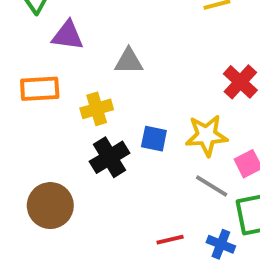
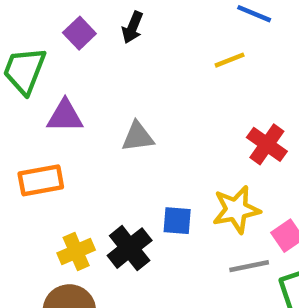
yellow cross: (97, 109) -> (76, 252), moved
gray line: (212, 186) -> (249, 266), turned -36

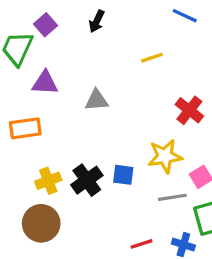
purple square: (79, 33) -> (46, 25), moved
yellow line: (230, 60) -> (152, 58), moved
blue square: (177, 221) -> (123, 175), moved

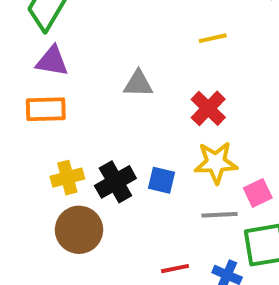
purple triangle: (45, 83) -> (52, 61), moved
red cross: (189, 110) -> (208, 108), moved
brown circle: (41, 223) -> (79, 230), moved

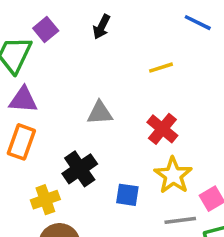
orange rectangle: (46, 109) -> (21, 142), turned -64
yellow star: (216, 163) -> (173, 175), turned -30
black cross: (115, 182) -> (80, 169), moved

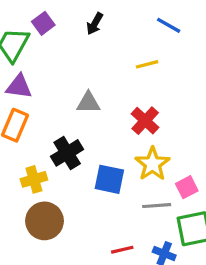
blue line: (198, 23) -> (169, 25), moved
blue square: (127, 195) -> (109, 179), size x1.4

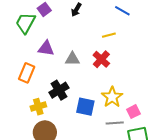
purple triangle: (19, 87) -> (46, 48), moved
red cross: (145, 121) -> (101, 59), moved

